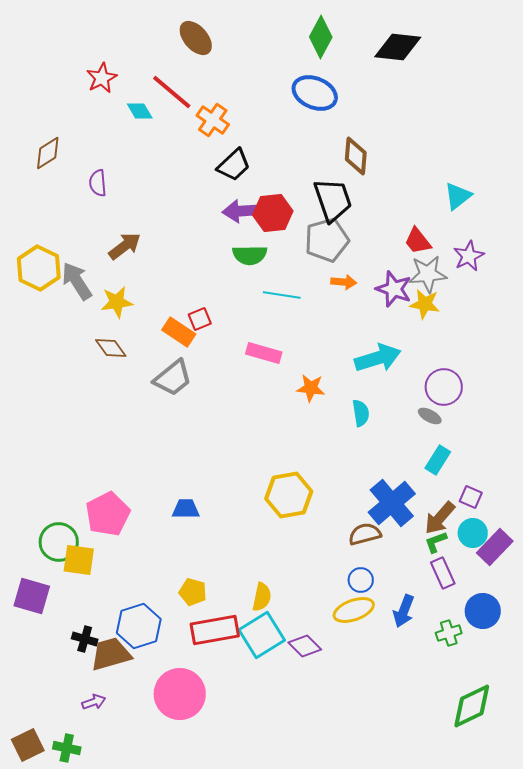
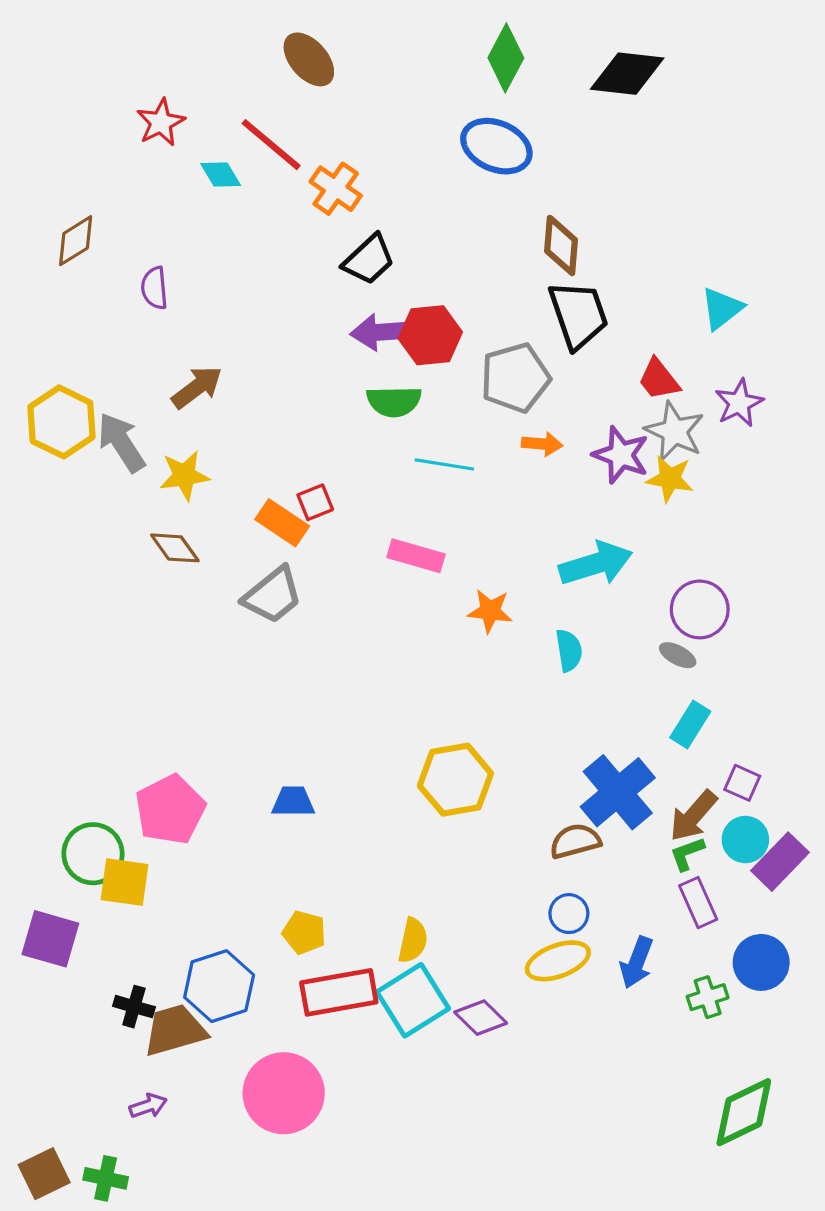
black trapezoid: (333, 200) -> (578, 315), moved
gray star: (428, 274) -> (674, 431), turned 30

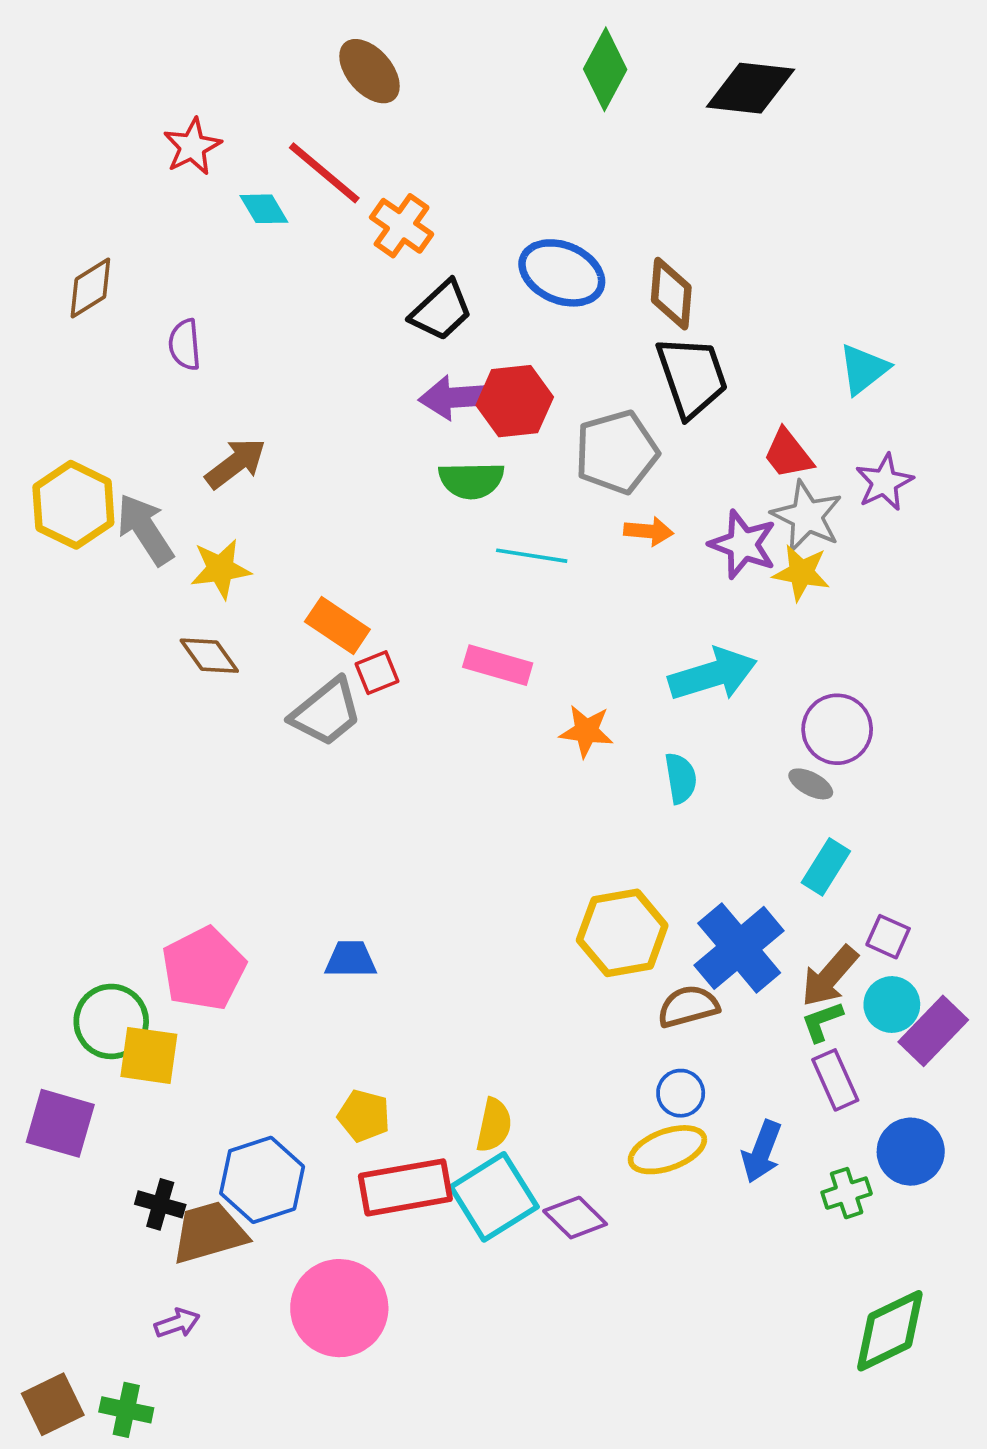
blue ellipse: (496, 146) -> (562, 273), moved
red square: (315, 502) -> (377, 673), moved
yellow hexagon: (455, 780) -> (622, 933), moved

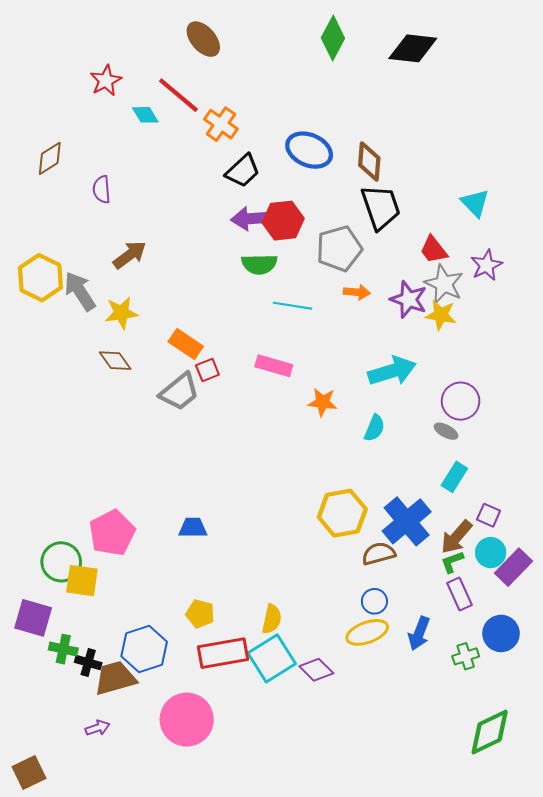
cyan triangle: (864, 369) -> (475, 203), turned -36
cyan semicircle: (681, 778) -> (374, 428), turned 32
green cross: (126, 1410) -> (63, 649), moved

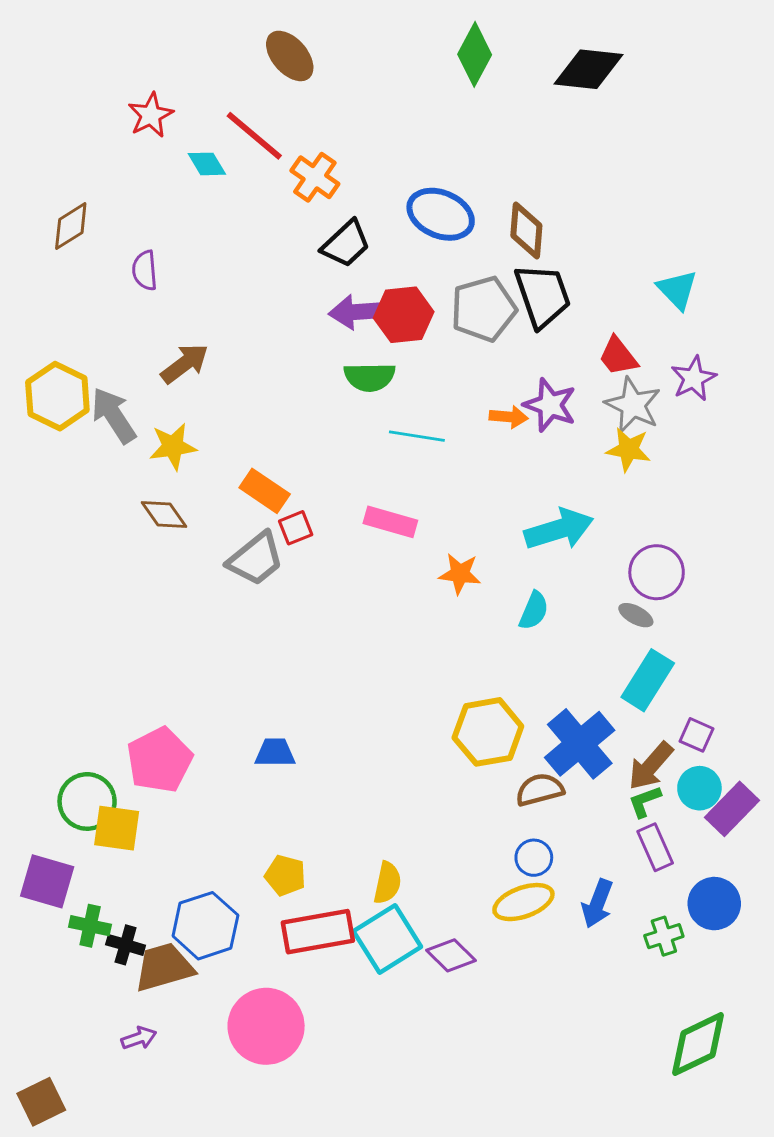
gray pentagon: (339, 249) -> (484, 309), moved
purple star: (409, 299) -> (550, 405), moved
cyan rectangle: (454, 477) -> (648, 680), size x1.4

